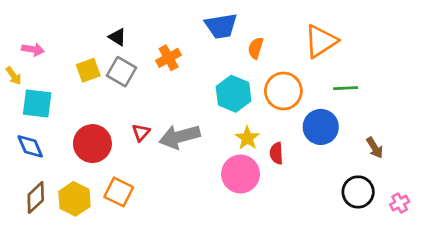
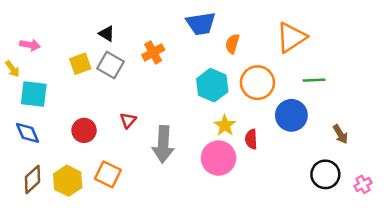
gray arrow: (180, 137) -> (163, 144), moved, turned -72
red circle: (92, 144) -> (84, 130), size x0.7

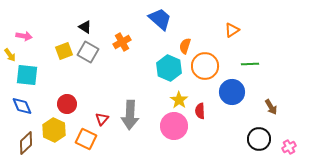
blue trapezoid: (201, 24) -> (160, 19), turned -130
orange triangle: (291, 37) -> (232, 30), size x0.6
orange semicircle: (232, 44) -> (185, 46), moved
red triangle: (128, 120) -> (102, 119), moved
yellow hexagon: (68, 181) -> (54, 130), moved

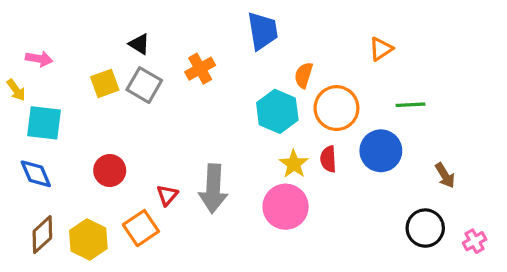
blue trapezoid: (160, 19) -> (263, 31), turned 40
red semicircle: (200, 111) -> (328, 159), moved
yellow hexagon: (54, 130) -> (88, 240), moved
orange square: (86, 139) -> (141, 228), turned 30

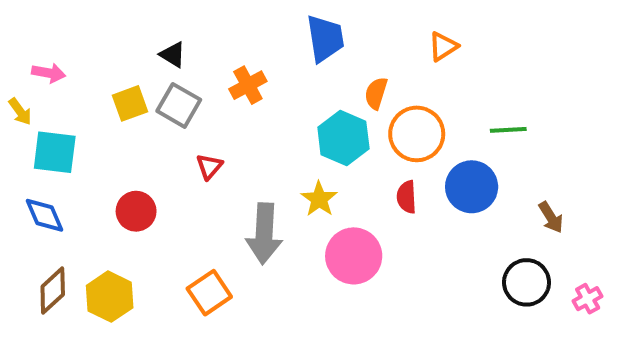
orange triangle: (381, 49) -> (443, 46), moved
yellow star: (294, 164) -> (319, 199), moved
red triangle: (167, 195) -> (209, 166), moved
orange square: (141, 228) -> (209, 293), moved

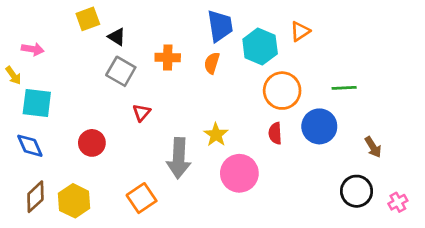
orange cross: (248, 85) -> (168, 57), turned 30
orange semicircle: (376, 93) -> (212, 63), moved
yellow square: (130, 103) -> (88, 19), moved
cyan hexagon: (343, 138) -> (260, 46), moved

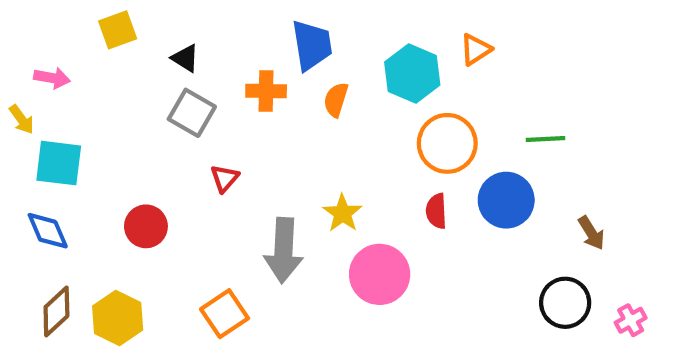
yellow square: (88, 19) -> (118, 30), moved
blue trapezoid: (220, 26) -> (312, 45), moved

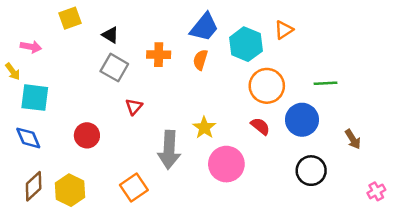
blue trapezoid: (312, 45) -> (204, 27), moved, turned 48
red semicircle: (436, 211) -> (260, 126), turned 132
black circle: (565, 303) -> (311, 171), moved

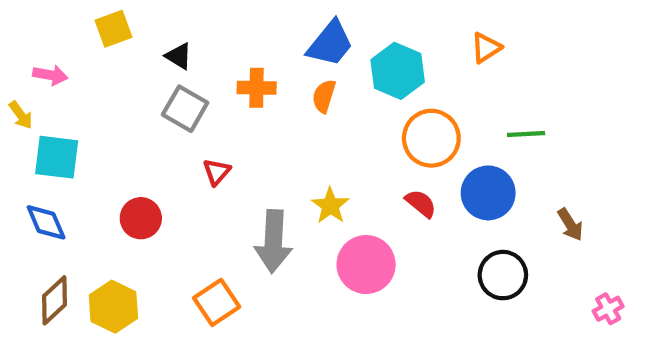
orange triangle: (284, 30) -> (486, 48), moved

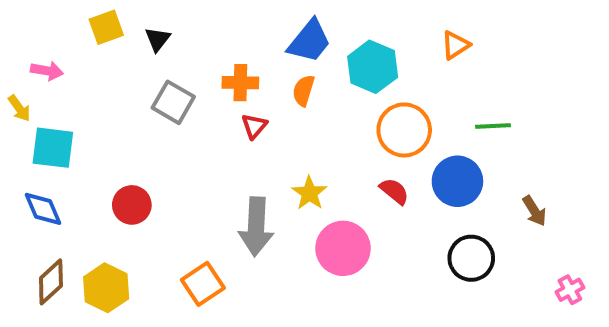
black triangle: (179, 56) -> (157, 39), moved, turned 36
red triangle: (217, 172) -> (254, 126), moved

